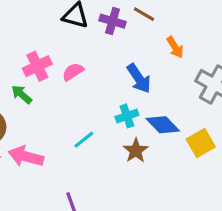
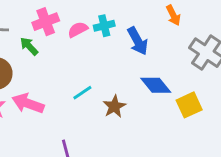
cyan cross: (127, 116) -> (104, 26), moved
brown star: (136, 151) -> (114, 106), moved

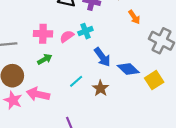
pink cross: (46, 22) -> (43, 34), turned 30
blue arrow: (138, 41) -> (102, 57), moved
green arrow: (29, 46) -> (45, 59), moved, turned 112

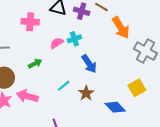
orange arrow: (134, 17) -> (121, 28), size x1.6
pink cross: (43, 34) -> (30, 22), moved
blue diamond: (128, 69) -> (115, 107), moved

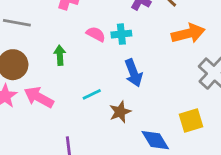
orange arrow: (121, 28) -> (188, 33), turned -85
pink semicircle: (57, 43) -> (96, 34), turned 48
green arrow: (35, 64) -> (60, 55), turned -80

